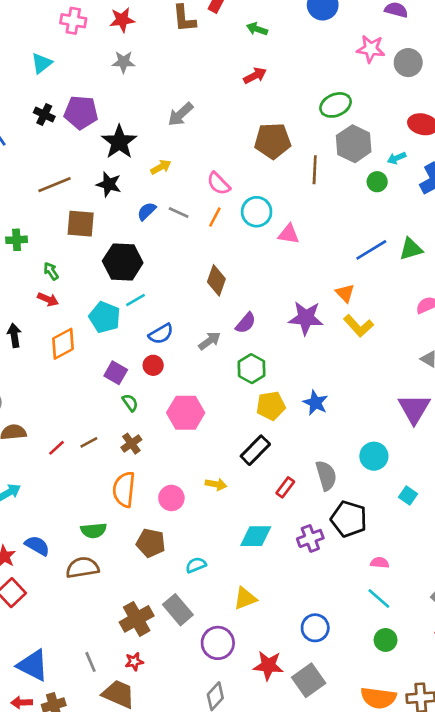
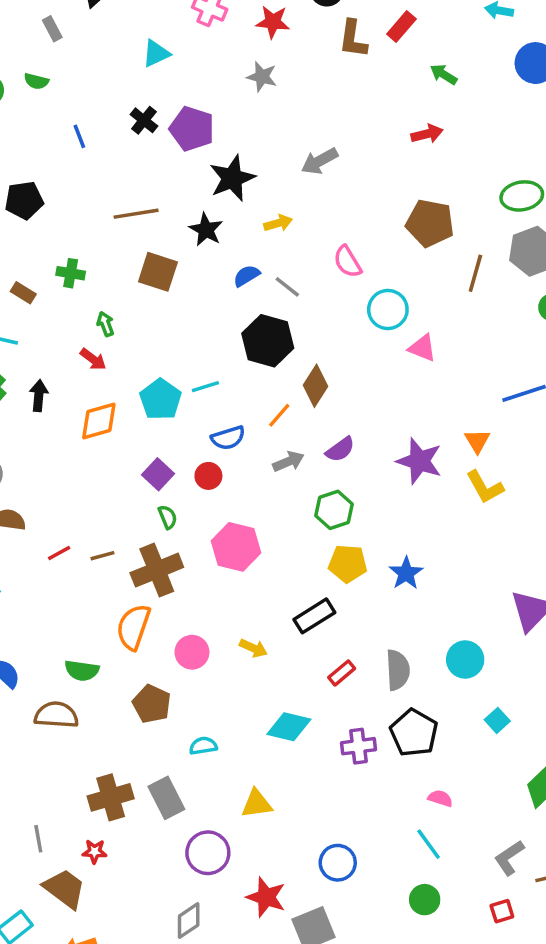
orange line: (215, 217) -> (279, 415), moved
black hexagon: (123, 262) -> (268, 341), moved
brown cross: (131, 444) -> (157, 570), size x1.8

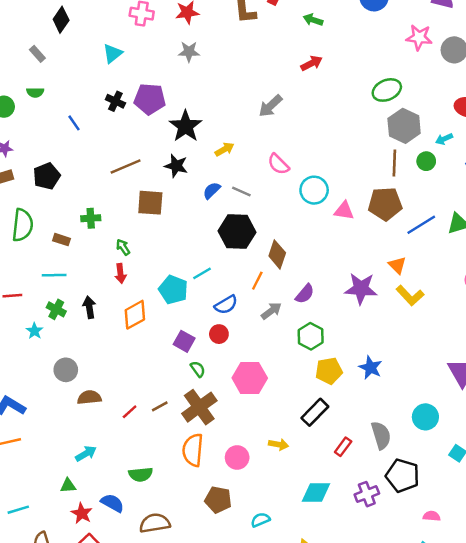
gray arrow: (319, 161) -> (270, 106), moved
brown pentagon: (430, 223) -> (385, 204), moved
brown line: (475, 273) -> (394, 163), moved
red arrow: (93, 359) -> (120, 273), turned 60
green semicircle: (82, 670) -> (141, 474), moved

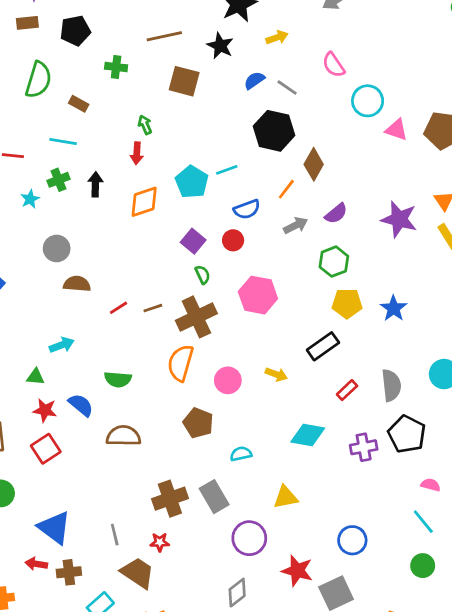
green cross: (91, 218) -> (116, 67), moved
green cross: (56, 309) -> (58, 180), turned 30
red star: (82, 513) -> (45, 410), turned -30

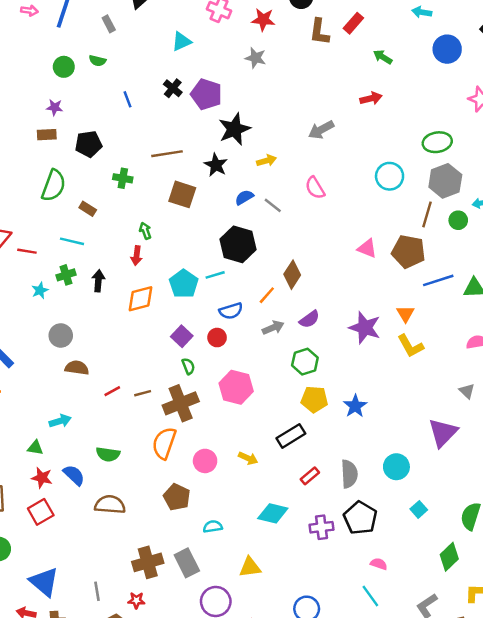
cyan circle: (368, 101) -> (390, 176), moved
black hexagon: (274, 131) -> (238, 244), moved

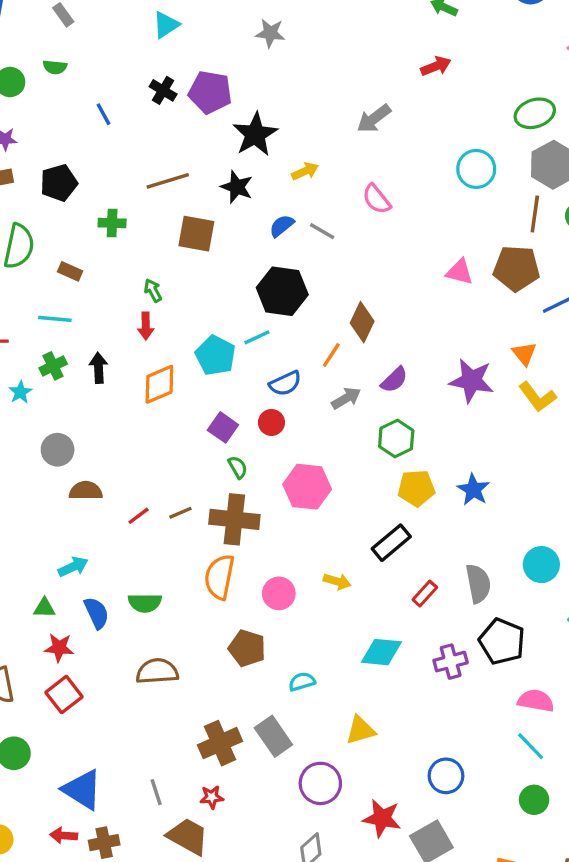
brown cross: (181, 403) -> (234, 519), turned 36
blue semicircle: (74, 475) -> (97, 613), moved, turned 30
pink semicircle: (379, 564) -> (536, 701), size x1.5

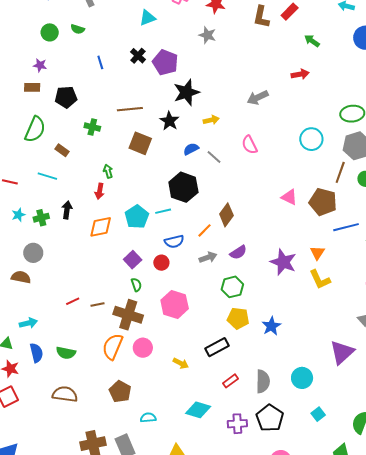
green cross: (53, 366) -> (41, 218), moved
brown semicircle: (86, 491) -> (21, 277), moved
pink circle: (279, 593) -> (143, 348), moved

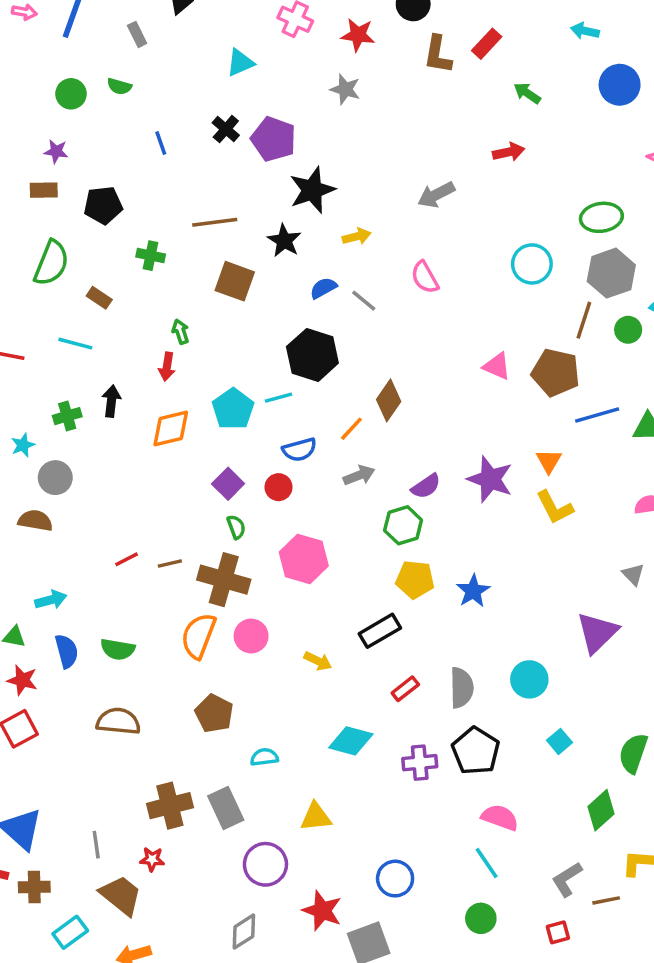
cyan star: (18, 215) -> (23, 445), moved
purple semicircle: (238, 252) -> (426, 486), moved

